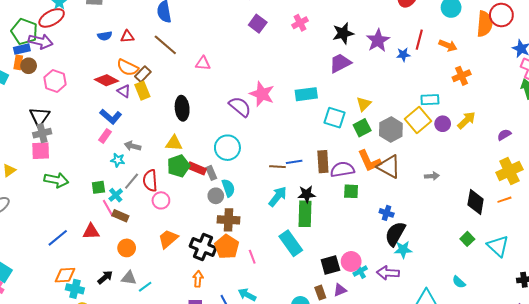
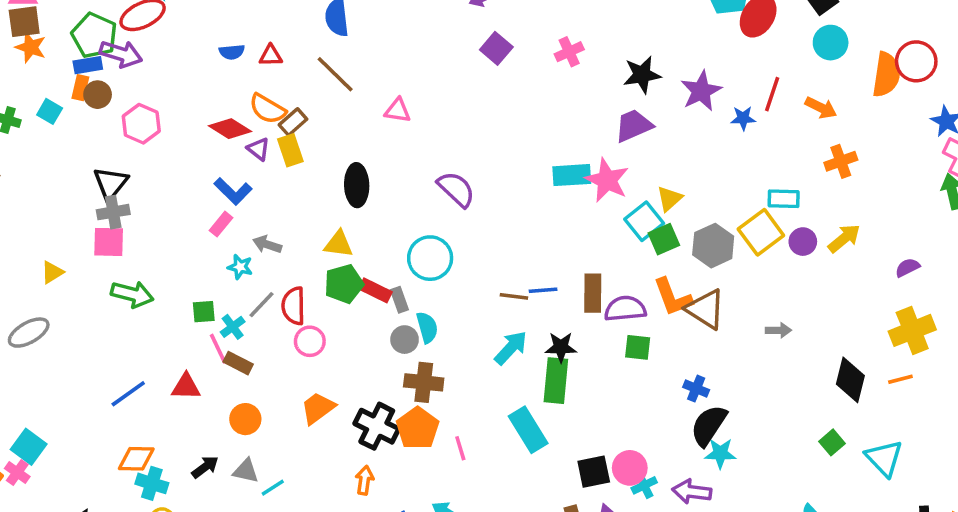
pink star: (262, 94) -> (607, 180), moved
cyan square: (335, 118) -> (644, 221), moved, turned 30

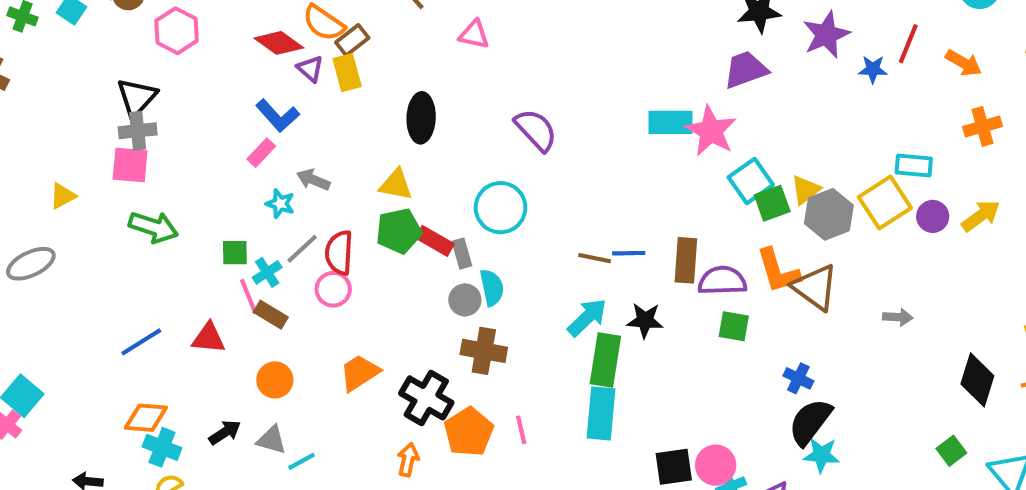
yellow triangle: (669, 199) -> (806, 190), moved
pink circle: (310, 341) -> (333, 289), moved
green rectangle: (556, 381) -> (605, 360), moved
orange pentagon: (418, 428) -> (469, 432), moved
cyan rectangle: (528, 430) -> (601, 413), turned 33

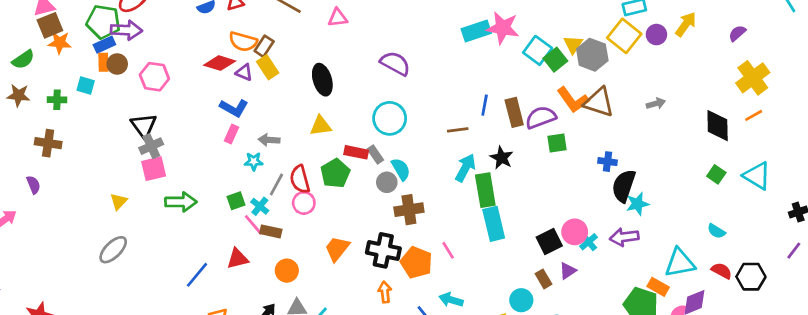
green pentagon: (399, 231) -> (335, 173), moved
blue line: (629, 253) -> (485, 105), moved, turned -60
black star: (645, 320) -> (501, 158), turned -30

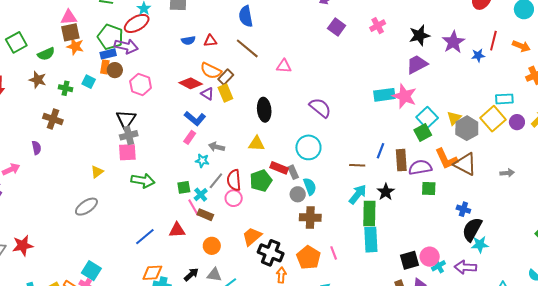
green square: (555, 60) -> (423, 132), moved
black cross: (383, 250) -> (271, 253), moved

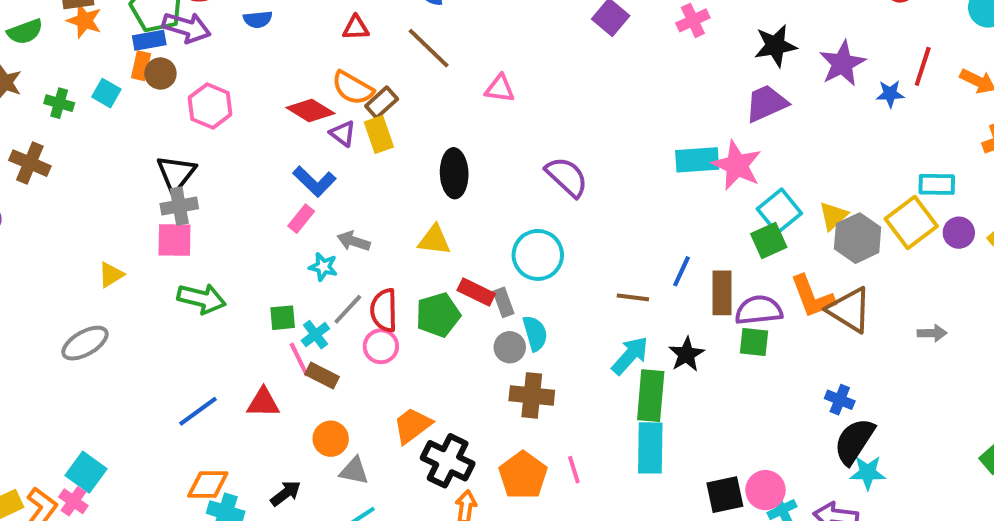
blue semicircle: (188, 40) -> (258, 19), moved
green square: (429, 189) -> (754, 342), moved
gray triangle: (214, 275) -> (354, 471), moved

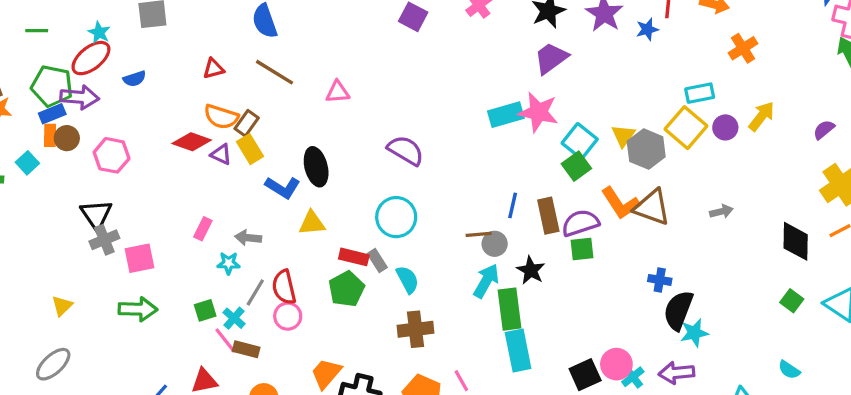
cyan square: (106, 93) -> (27, 163), turned 30
blue L-shape: (314, 181) -> (283, 187), moved
pink square: (174, 240) -> (139, 258), moved
green pentagon: (438, 315) -> (346, 289), moved
gray circle: (510, 347) -> (495, 244), moved

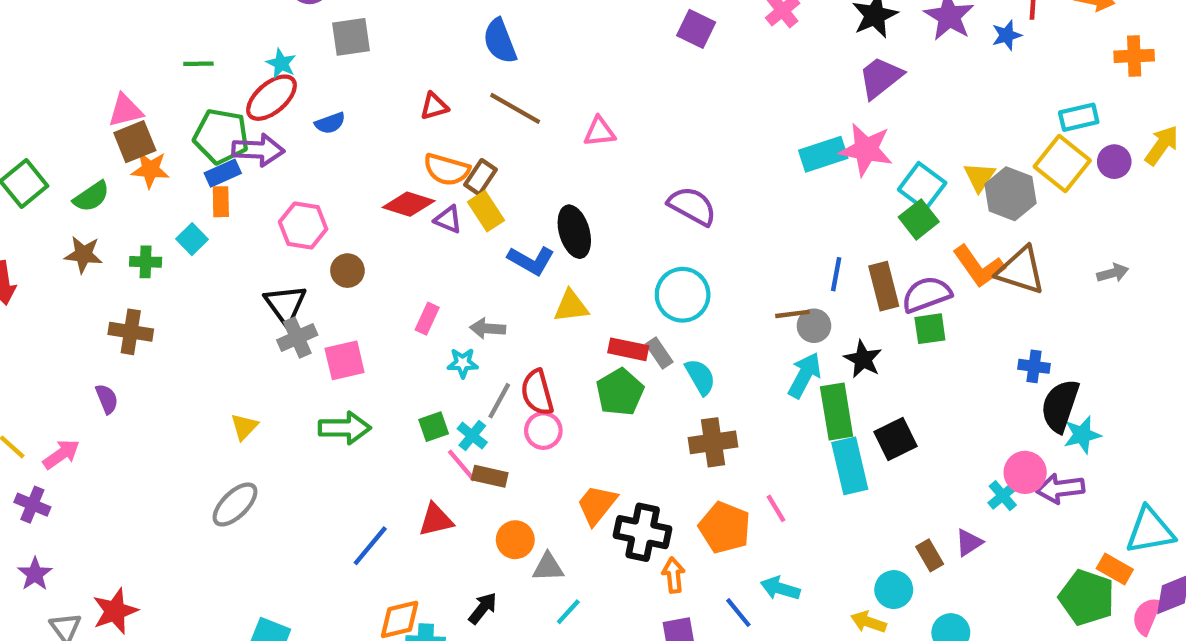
orange cross: (743, 48) -> (1134, 56), turned 32
brown circle: (67, 138) -> (347, 271), moved
pink circle: (616, 364) -> (1025, 472), moved
black square: (585, 375) -> (895, 439), moved

